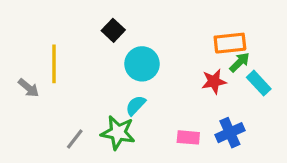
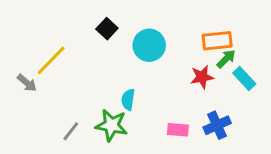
yellow line: (54, 64) -> (51, 60), turned 44
cyan circle: (142, 64) -> (149, 45), moved
cyan semicircle: (136, 105) -> (128, 100), turned -35

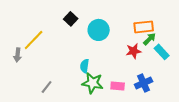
gray arrow: (27, 83) -> (18, 55), turned 56
green star: (111, 125) -> (93, 83), moved

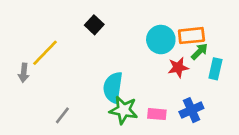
cyan circle: (99, 30) -> (161, 40), moved
cyan rectangle: (162, 52) -> (215, 69), turned 56
cyan semicircle: (85, 66) -> (113, 87), size x1.6

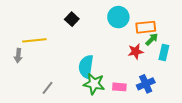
cyan circle: (161, 40) -> (118, 17), moved
yellow line: (45, 53) -> (34, 40), turned 40

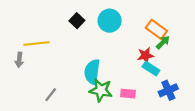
cyan circle: (118, 17) -> (110, 21), moved
orange rectangle: (146, 27) -> (156, 29), turned 42
cyan rectangle: (164, 52) -> (151, 69), moved, turned -70
blue cross: (146, 84) -> (168, 90), moved

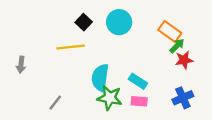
yellow line: (37, 43) -> (71, 47), moved
red star: (145, 55) -> (184, 60), moved
cyan rectangle: (151, 69) -> (138, 81), moved

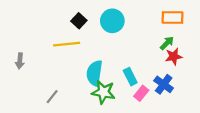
orange rectangle: (170, 32) -> (173, 17), moved, turned -35
cyan rectangle: (138, 81) -> (130, 77), turned 30
blue cross: (183, 98) -> (164, 84), moved, turned -30
pink rectangle: (139, 101) -> (141, 93), moved, turned -56

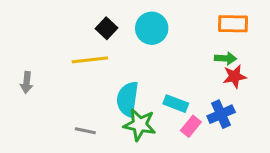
green arrow: (167, 43) -> (226, 58), turned 48
cyan rectangle: (130, 77) -> (176, 104), turned -42
blue cross: (164, 84) -> (221, 114), turned 30
gray line: (52, 97) -> (85, 131), moved, turned 64

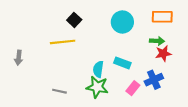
cyan circle: (152, 28) -> (122, 22), moved
cyan semicircle: (128, 99) -> (98, 69), moved, size x0.7
cyan rectangle: (176, 104) -> (122, 63), moved

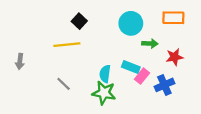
green arrow: (157, 41) -> (150, 44), moved
pink rectangle: (133, 88) -> (142, 76), moved
gray line: (59, 91) -> (64, 84), moved, turned 32

